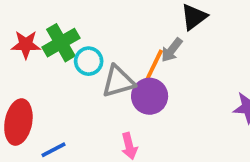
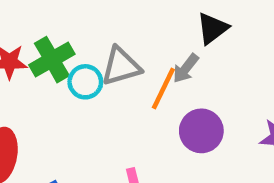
gray triangle: (118, 81) -> (121, 66), moved
purple circle: (150, 96) -> (201, 131), moved

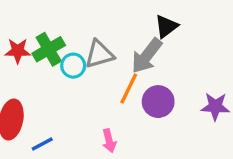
gray arrow: (186, 68) -> (147, 56), size x1.6
orange line: (163, 89) -> (129, 88), moved

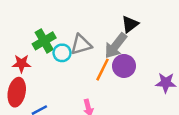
red star: (18, 51) -> (21, 64), moved
purple circle: (158, 102) -> (124, 66), moved

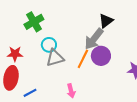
green cross: (44, 41) -> (34, 22), moved
gray triangle: (81, 45) -> (55, 58), moved

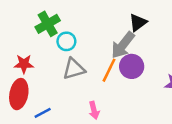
cyan circle: (49, 45) -> (66, 41), moved

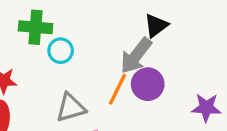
green cross: (48, 24) -> (35, 27), turned 35
gray triangle: (74, 69) -> (71, 108), moved

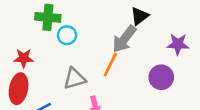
purple circle: (148, 84) -> (161, 77), moved
purple star: (206, 108) -> (178, 44), moved

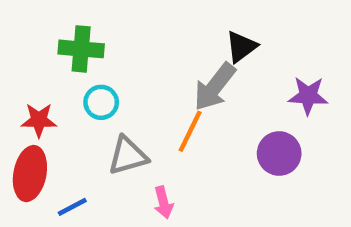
cyan circle: (67, 35) -> (101, 102), moved

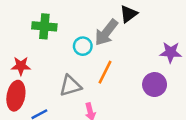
black triangle: (241, 47) -> (129, 14), moved
gray arrow: (215, 87) -> (106, 33), moved
cyan circle: (101, 102) -> (83, 46), moved

